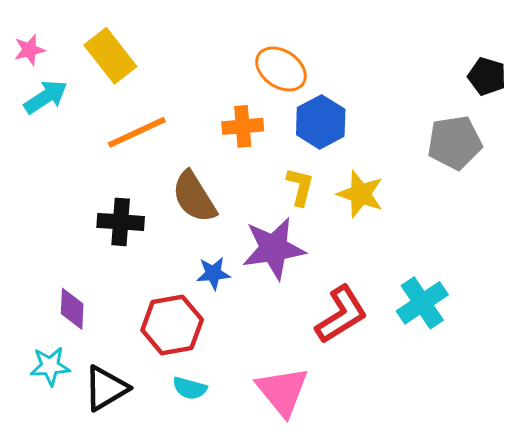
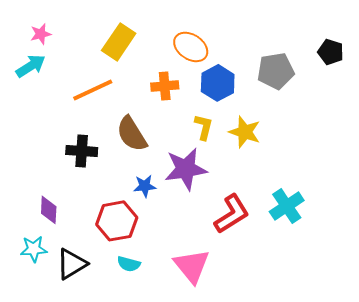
pink star: (29, 50) -> (41, 34), moved
yellow rectangle: (110, 56) -> (119, 42), moved, turned 72
gray pentagon: (455, 143) -> (276, 71), moved

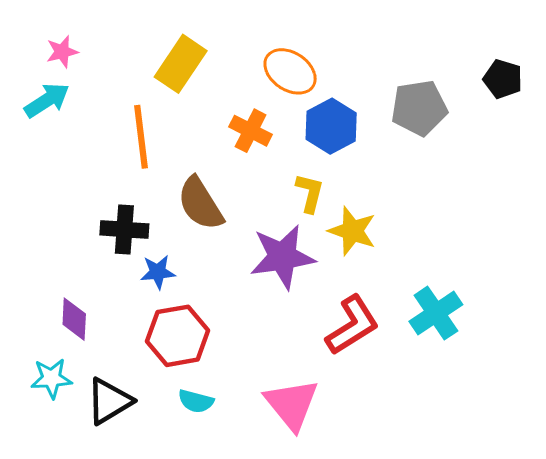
orange cross: (165, 86) -> (251, 131), turned 32
orange line: (93, 90) -> (141, 137), turned -72
yellow star: (245, 132) -> (352, 231), moved
blue star: (145, 186) -> (158, 272), moved

